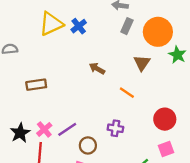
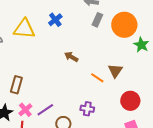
yellow triangle: (51, 24) -> (24, 29), moved, turned 30
brown triangle: (142, 63) -> (115, 71), moved
brown rectangle: (36, 85) -> (16, 85), moved, turned -66

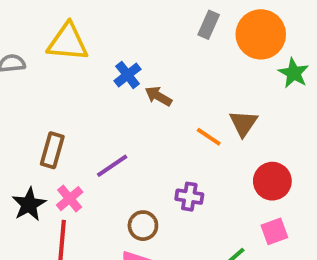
blue cross: (55, 20) -> (128, 75), moved
purple line: (45, 110) -> (112, 166), moved

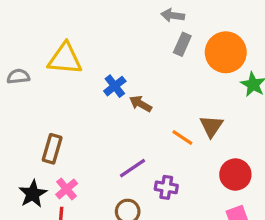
purple line: (112, 166) -> (132, 168), moved

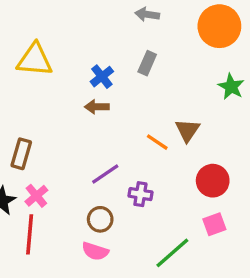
gray rectangle: (182, 44) -> (147, 63), moved
orange circle: (226, 52) -> (219, 26), moved
blue cross: (115, 86) -> (102, 77), moved
brown arrow: (141, 104) -> (97, 107), moved, turned -30

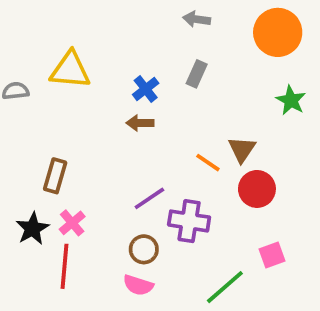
red circle: (213, 181) -> (257, 189), moved
purple cross: (140, 194) -> (189, 221), size x1.5

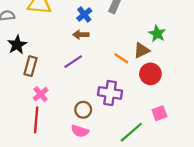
green star: (291, 100) -> (157, 34), moved
brown triangle: (242, 149) -> (141, 50), turned 30
purple line: (149, 198) -> (73, 62), moved
black star: (32, 229) -> (17, 45), moved

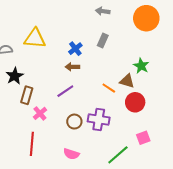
brown triangle: (141, 50) -> (127, 81), turned 42
pink cross: (41, 94) -> (40, 113), moved
brown circle: (83, 110) -> (74, 122), moved

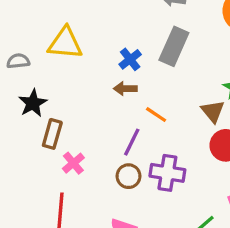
gray rectangle: (103, 41) -> (174, 46), size x1.6
brown triangle: (127, 81) -> (213, 111), turned 35
orange line: (109, 88) -> (156, 115), moved
purple line: (65, 91) -> (132, 142), moved, turned -30

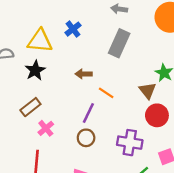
blue cross: (130, 59) -> (73, 29), moved
black star: (33, 103) -> (35, 70), moved
brown rectangle: (52, 134) -> (30, 107), turned 36
purple cross: (167, 173) -> (130, 143), moved

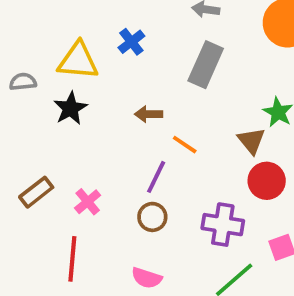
brown rectangle: (30, 107) -> (36, 192), moved

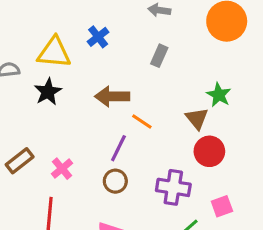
gray rectangle: (206, 65) -> (159, 56), size x0.6
brown arrow: (149, 114) -> (112, 96), size x1.5

